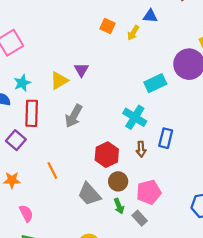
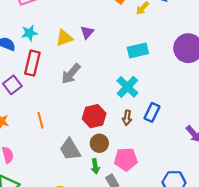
cyan rectangle: (155, 83) -> (138, 50), moved

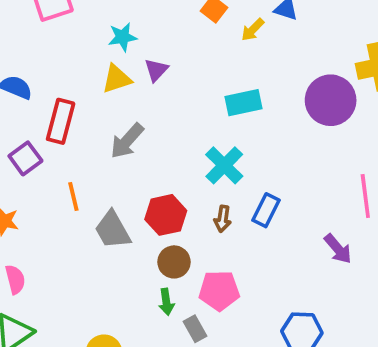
cyan star: (29, 33) -> (123, 37), moved
orange line: (40, 120) -> (73, 197), moved
gray trapezoid: (70, 149) -> (113, 230), moved

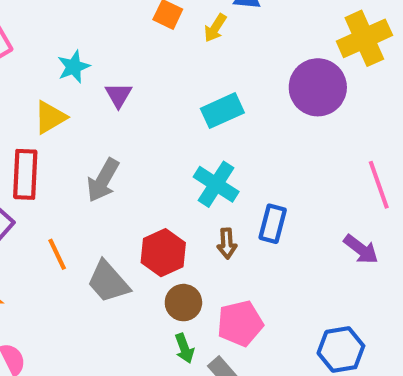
yellow triangle: (117, 79) -> (50, 117), moved

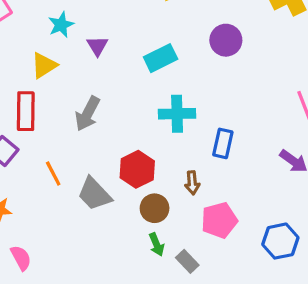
purple circle: (318, 87) -> (226, 40), moved, size x0.7
cyan rectangle: (222, 111) -> (161, 58), moved
cyan cross: (216, 184) -> (177, 114), turned -32
brown arrow: (227, 243) -> (192, 183), moved
pink pentagon: (240, 323) -> (219, 220), moved

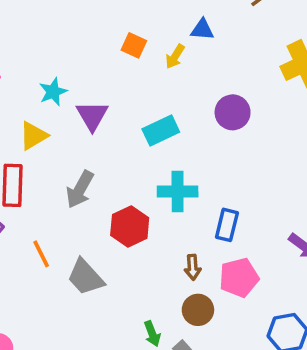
purple triangle: (97, 46) -> (92, 116), size x1.4
red hexagon: (137, 169) -> (130, 226), moved
brown circle: (155, 208) -> (198, 310), moved
pink pentagon: (219, 220) -> (239, 278), moved

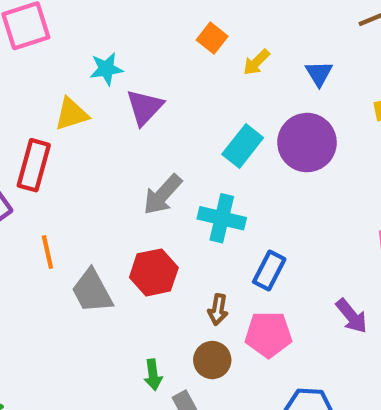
blue triangle: (202, 30) -> (319, 74), moved, turned 40
purple circle: (233, 112) -> (307, 143), size x1.4
cyan rectangle: (161, 130) -> (243, 146), moved, turned -40
gray arrow: (80, 189) -> (163, 195), moved
red hexagon: (130, 226) -> (154, 272), moved

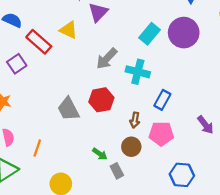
yellow triangle: (71, 114) -> (69, 30), moved, turned 42
red rectangle: (34, 165) -> (39, 42), turned -65
orange line: (47, 252) -> (37, 148), moved, turned 30
green arrow: (153, 375) -> (100, 154), turned -48

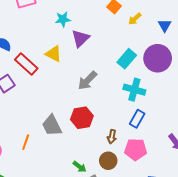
cyan cross: (138, 72) -> (134, 90), moved
orange line: (37, 148) -> (26, 142), moved

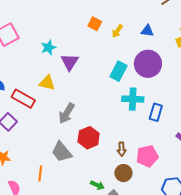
blue triangle: (165, 25) -> (147, 31), turned -40
gray arrow: (87, 81) -> (67, 113), moved
blue rectangle: (137, 119) -> (156, 112), moved

